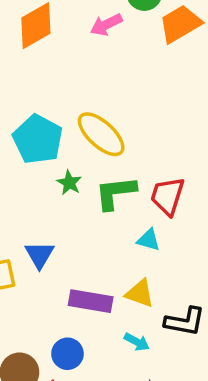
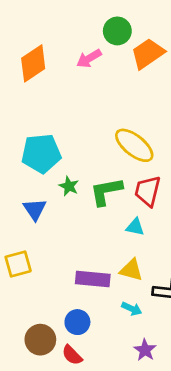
yellow ellipse: (101, 134) -> (134, 145), moved
cyan pentagon: (38, 139) -> (41, 153), turned -30
blue triangle: (39, 255) -> (35, 209), moved

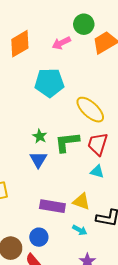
cyan pentagon: (41, 153) -> (49, 83), moved
blue triangle: (35, 209) -> (38, 160), moved
cyan triangle: (135, 227) -> (97, 172), moved

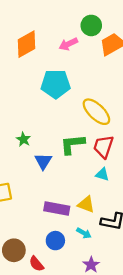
green star: (40, 136) -> (23, 139), moved
blue circle: (39, 237) -> (55, 241), moved

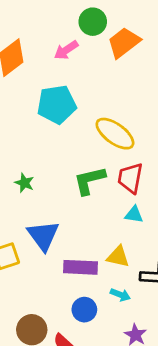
blue triangle: (43, 161) -> (43, 236), moved, size x1.4

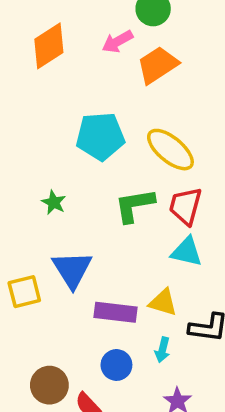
orange trapezoid: (124, 42) -> (158, 65), moved
cyan pentagon: (57, 105) -> (100, 136), moved
cyan triangle: (134, 215) -> (187, 252), size x1.4
cyan arrow: (120, 295) -> (162, 350), turned 78

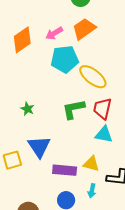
pink arrow: (117, 42) -> (54, 33), moved
orange diamond: (49, 46) -> (22, 40), moved
cyan pentagon: (100, 136) -> (65, 59), moved

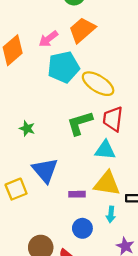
cyan triangle: (104, 134) -> (105, 150), moved
yellow triangle: (91, 164) -> (107, 183), size x1.4
purple rectangle: (65, 170) -> (77, 194), size x0.6

